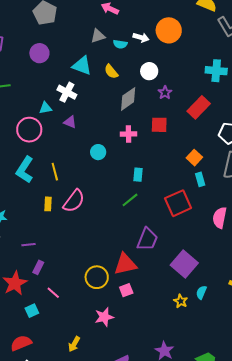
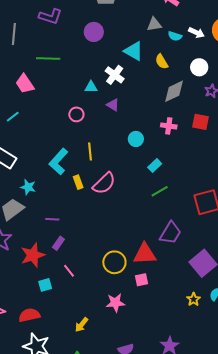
pink circle: (29, 130) -> (76, 114), moved, size x0.6
cyan L-shape: (25, 170) -> (58, 162), moved
cyan rectangle: (138, 175) -> (155, 166), moved, turned 32
yellow rectangle: (48, 204) -> (78, 182), turned -32

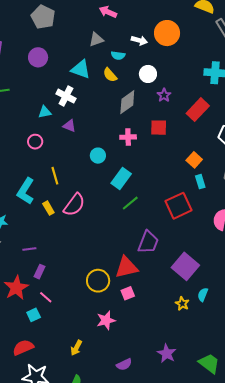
cyan semicircle: (175, 36) -> (118, 55), moved
cyan rectangle: (155, 166) -> (121, 178), size x1.5
pink line: (69, 271) -> (46, 297), moved

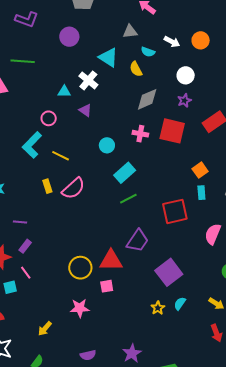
orange circle: (167, 33) -> (201, 40), size x0.7
white circle: (148, 74) -> (186, 75), moved
red square: (159, 128) -> (172, 131), size x1.5
yellow line: (55, 176) -> (61, 156), turned -60
cyan L-shape: (26, 191) -> (32, 145), moved

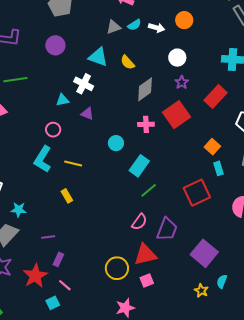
cyan semicircle: (148, 52) -> (134, 25), moved, turned -40
red square: (172, 131) -> (176, 115), turned -36
pink semicircle: (73, 188) -> (139, 222), moved, size x0.7

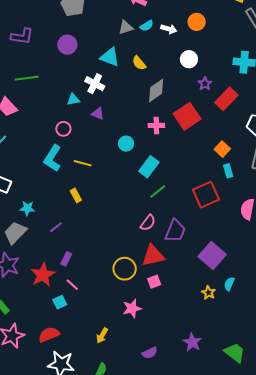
purple star: (182, 82) -> (205, 84), moved
purple line: (48, 237) -> (56, 227), moved, turned -32

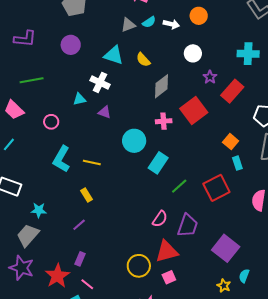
pink circle: (63, 129) -> (51, 122), moved
cyan circle: (126, 144) -> (134, 141), size x1.5
green line: (158, 191) -> (179, 186), moved
purple line: (56, 227) -> (79, 225), moved

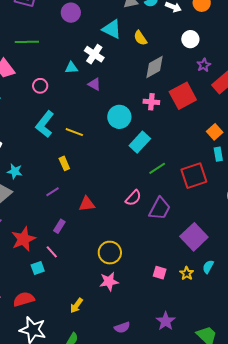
red triangle: (167, 251) -> (87, 204), moved, size x0.7
purple rectangle: (80, 259) -> (59, 226), moved
yellow circle: (139, 266) -> (110, 253), moved
pink square: (169, 277) -> (160, 273), moved, turned 32

